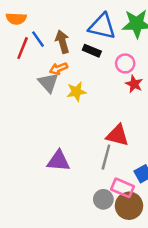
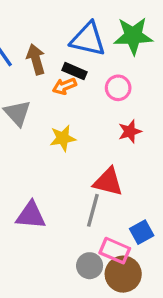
orange arrow: (58, 69) -> (64, 86), moved
red star: (134, 84) -> (130, 131), moved, turned 30
yellow star: (76, 92) -> (63, 138), moved

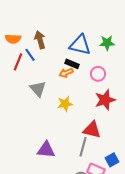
green star: (133, 36) -> (107, 43), size x0.7
brown arrow: (36, 59) -> (40, 40), moved
red star: (130, 131) -> (105, 100), size x1.5

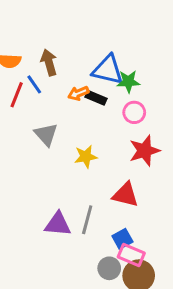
green star: (107, 43) -> (128, 82), moved
orange arrow: (66, 73) -> (78, 93), moved
gray line: (83, 147) -> (87, 220), moved
blue square: (112, 160) -> (122, 239), moved

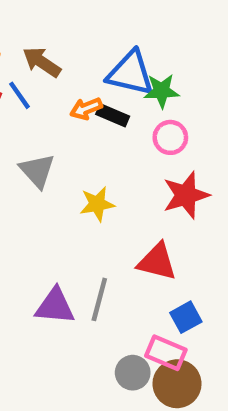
brown arrow: (49, 62) -> (42, 62), turned -40
blue square: (122, 239) -> (186, 317), moved

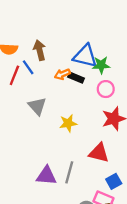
brown arrow: (42, 62) -> (40, 50), turned 42

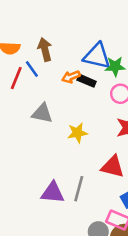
gray triangle: (37, 106) -> (42, 113), turned -36

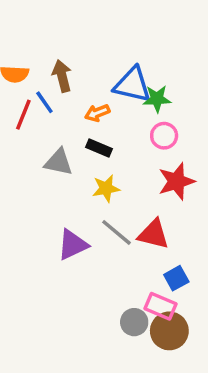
black rectangle: (87, 81) -> (99, 148), moved
gray line: (79, 189) -> (117, 232), moved, turned -65
purple triangle: (53, 193) -> (73, 245), moved, turned -30

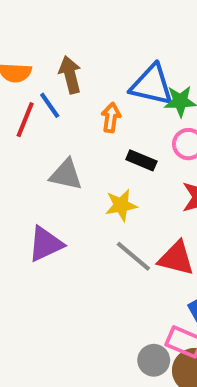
orange arrow: (97, 113) -> (111, 118), turned 120
black rectangle: (99, 148) -> (141, 160), moved
purple triangle: (73, 245) -> (46, 244), moved

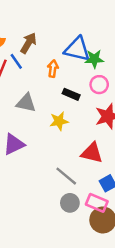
brown arrow: (70, 75) -> (28, 43), turned 45
gray line: (133, 256) -> (66, 176), moved
gray circle: (154, 360) -> (70, 203), moved

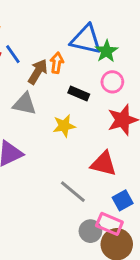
brown arrow: (28, 43) -> (38, 72), moved
green star: (94, 59) -> (107, 51), turned -30
gray circle: (70, 203) -> (90, 231), moved

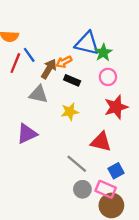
orange arrow: (57, 63) -> (64, 62), turned -126
black rectangle: (79, 94) -> (72, 80), moved
gray circle: (90, 231) -> (82, 189), moved

